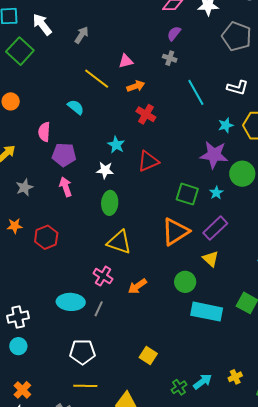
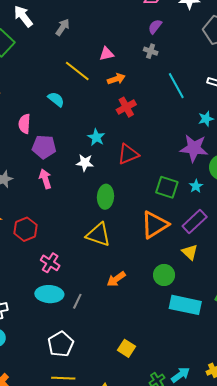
red cross: (146, 114) -> (126, 107), turned 30
green ellipse: (110, 203) -> (106, 197), moved
pink cross: (103, 276) -> (50, 263), moved
white pentagon: (82, 352) -> (61, 344), turned -30

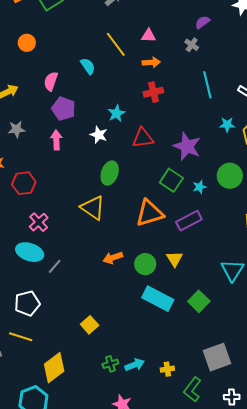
purple star: (194, 148) -> (187, 146), moved
yellow triangle: (190, 252) -> (174, 259), moved
orange arrow: (116, 279) -> (113, 258), moved

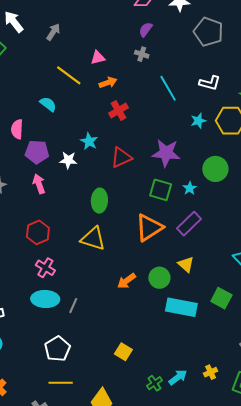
white star: (99, 135) -> (68, 160), moved
red hexagon: (24, 183) -> (38, 232), moved

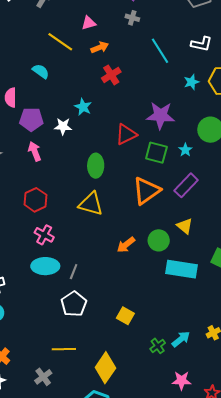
red triangle: (121, 158) -> (126, 134), moved
white pentagon: (57, 349) -> (74, 304), moved

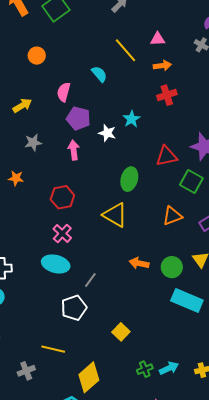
orange triangle: (146, 191) -> (172, 216), size x0.7
orange arrow: (126, 245) -> (139, 263), turned 36
gray line: (74, 272) -> (90, 280), moved

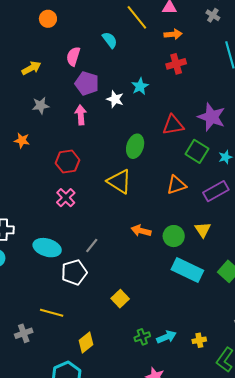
cyan ellipse: (56, 264) -> (47, 248), moved
yellow diamond: (89, 377) -> (86, 342), size x0.7

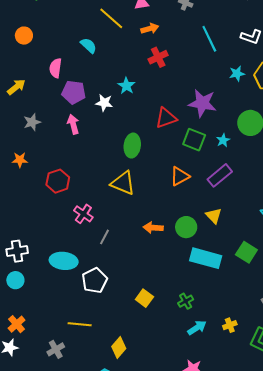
red hexagon: (67, 162) -> (58, 181), moved
pink cross: (66, 198) -> (83, 214), moved
gray line: (92, 245) -> (105, 237), moved
green cross: (142, 337) -> (186, 301), moved

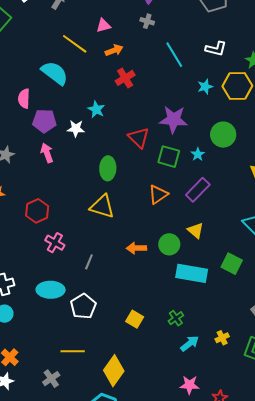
cyan semicircle: (88, 45) -> (55, 73), size x1.6
red triangle: (166, 118) -> (139, 138), turned -50
pink cross: (83, 214) -> (55, 243), moved
yellow diamond: (119, 347) -> (114, 371), size x1.4

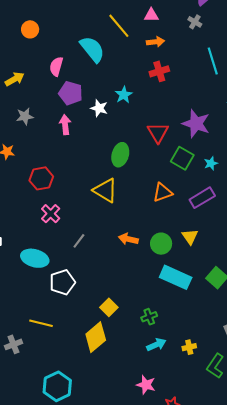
yellow diamond: (114, 371) -> (96, 337), moved

